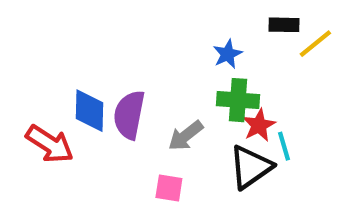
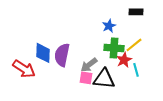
yellow line: (315, 44) -> (134, 45), moved
black triangle: (251, 167) -> (104, 79), moved, turned 40
pink square: (169, 188) -> (86, 78), moved

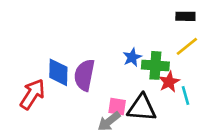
blue star: (109, 26) -> (132, 57), moved
yellow line: (134, 45) -> (187, 46), moved
gray arrow: (89, 65) -> (109, 121), moved
red arrow: (24, 69) -> (32, 94), turned -90

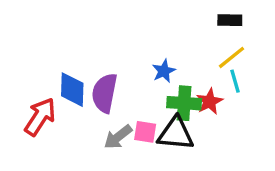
green cross: (155, 65) -> (184, 103), moved
cyan line: (185, 96) -> (235, 81), moved
gray arrow: (109, 121) -> (118, 137), moved

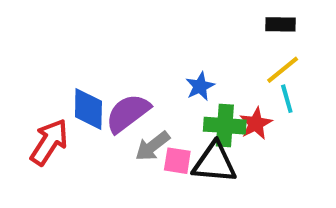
purple semicircle: (104, 93) -> (128, 113), turned 42
gray arrow: (118, 137) -> (153, 146), moved

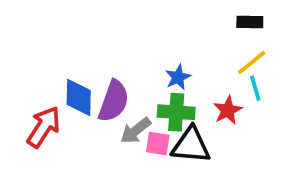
purple semicircle: (128, 113) -> (114, 101), turned 147
green cross: (225, 126) -> (176, 112), moved

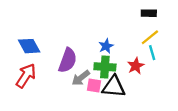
blue diamond: (79, 97) -> (29, 46), moved, turned -30

